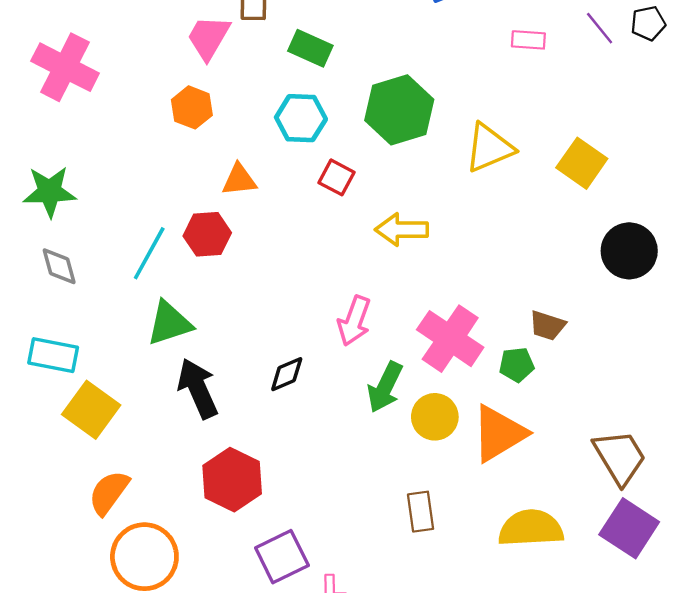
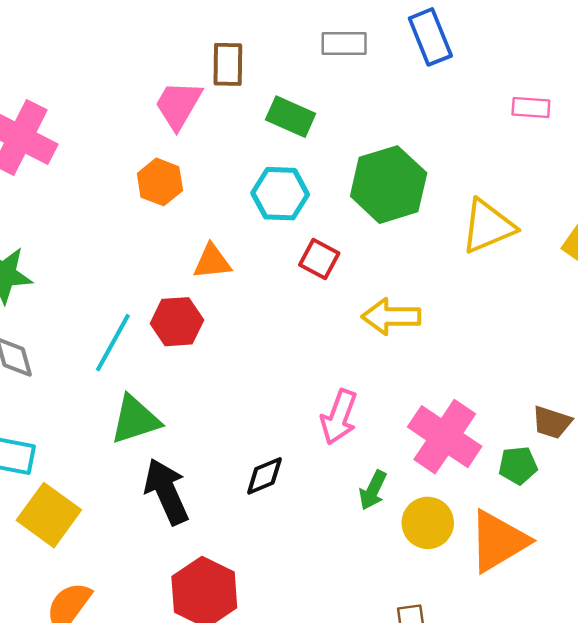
green arrow: (385, 387) -> (373, 490), size x0.7

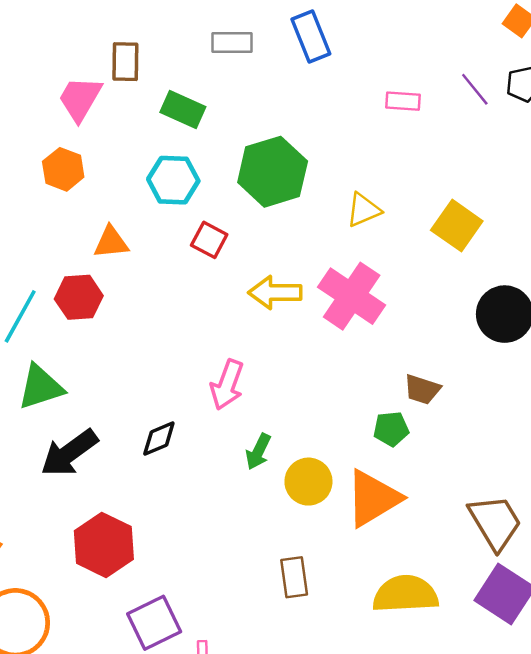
yellow triangle: (488, 226) -> (364, 210), size x0.7
pink cross: (445, 437) -> (352, 296), moved
black arrow: (166, 492) -> (69, 453), turned -102

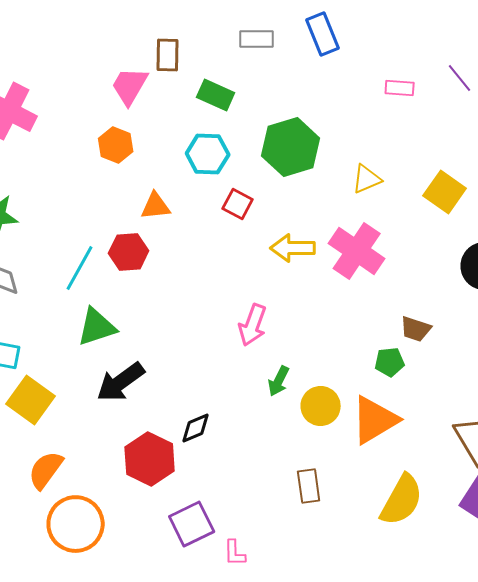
black diamond: (159, 438) -> (196, 428), moved
yellow semicircle: (405, 594) -> (402, 500), turned 122

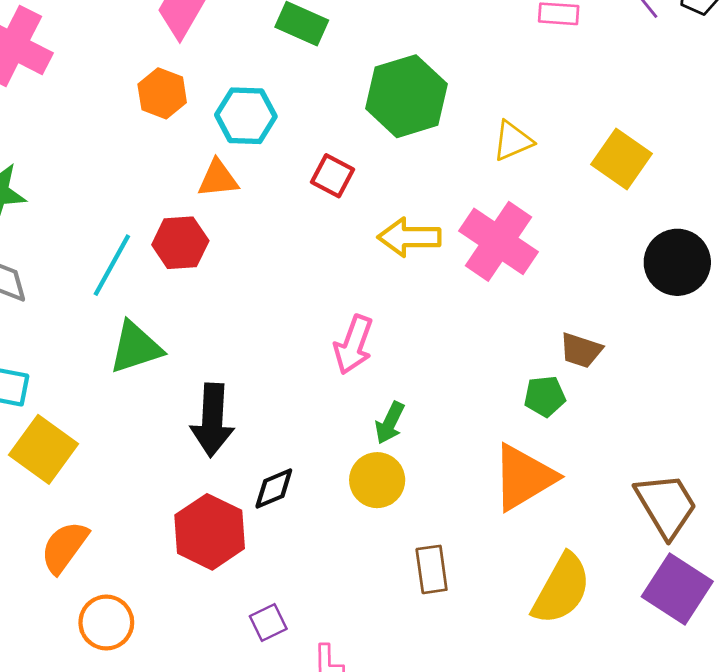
cyan hexagon: (208, 154) -> (246, 116), moved
black arrow: (121, 382) -> (212, 420), moved, turned -51
yellow circle: (321, 406) -> (377, 480), moved
orange circle: (76, 524) -> (106, 623), size x0.7
purple square: (192, 524) -> (268, 623), size x0.6

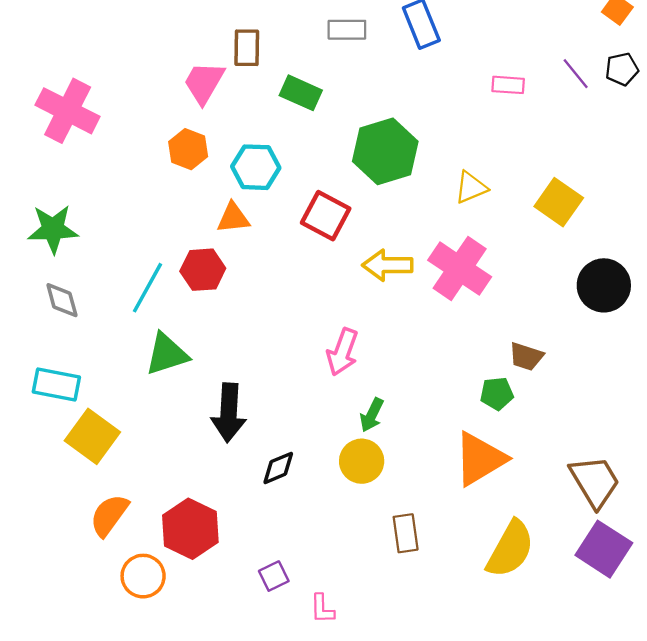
red square: (332, 176) -> (326, 216), size x1.4
red hexagon: (210, 532) -> (190, 529), moved

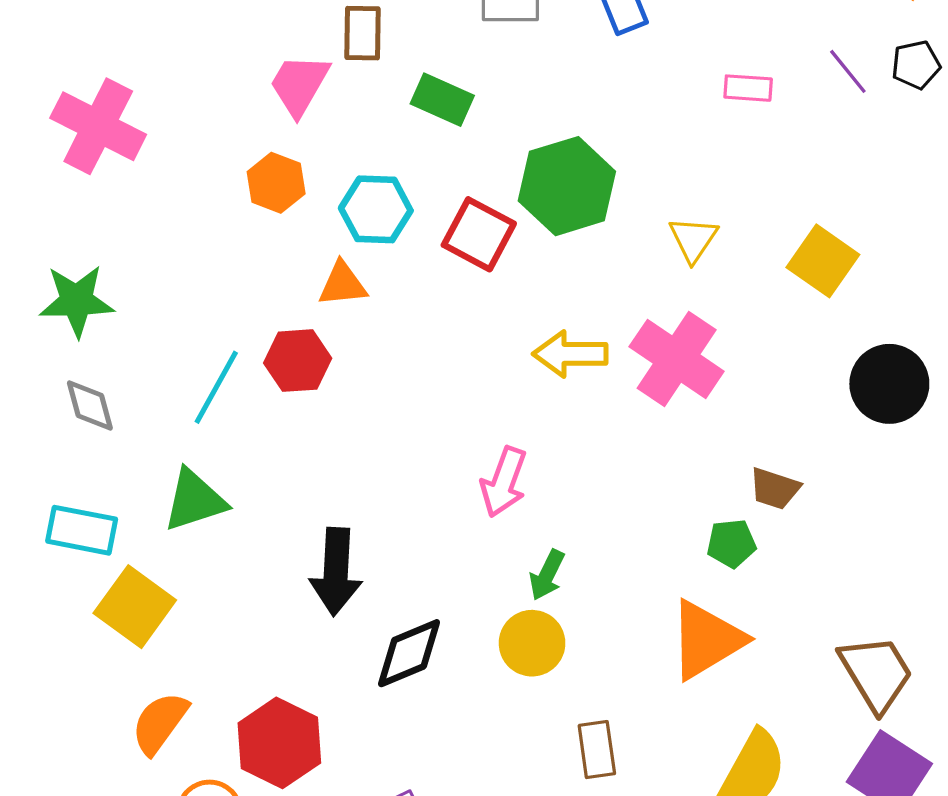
yellow triangle: (471, 187) -> (693, 239), turned -33
red square: (326, 216) -> (479, 234), moved
green triangle: (167, 354) -> (195, 500), moved
black diamond: (278, 468) -> (409, 653), size x1.4

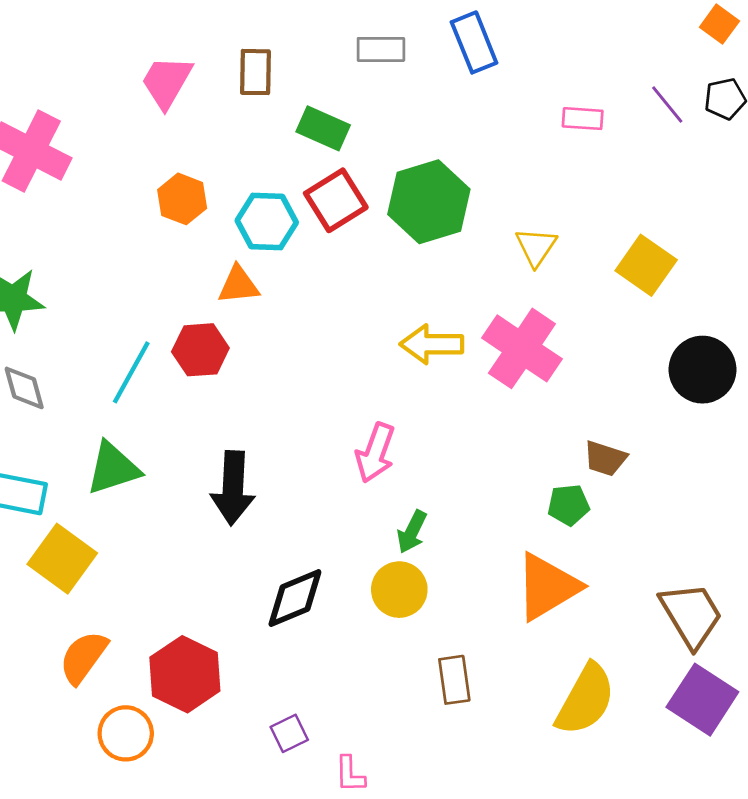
pink trapezoid: (299, 85) -> (167, 82), moved
red square: (479, 234) -> (336, 200), moved, turned 30
black arrow: (336, 572) -> (233, 488), moved

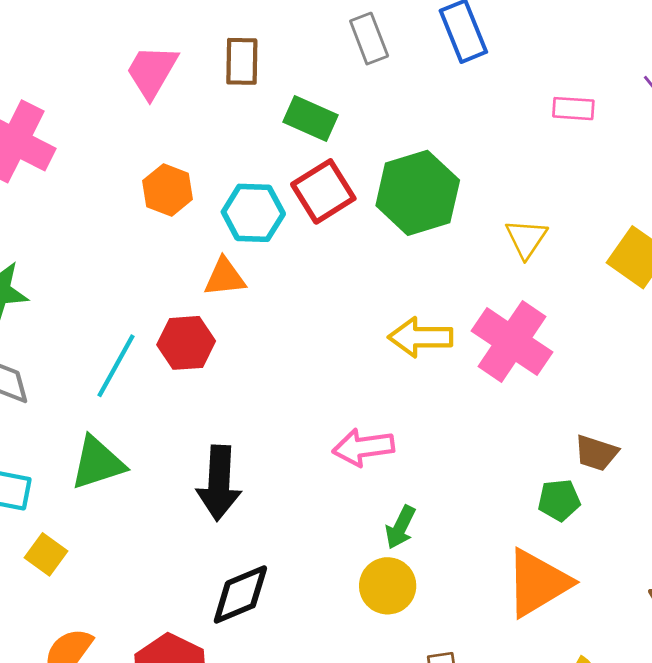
gray rectangle: (381, 49) -> (369, 39), turned 69
pink arrow: (375, 453) -> (363, 447), turned 62
yellow square: (62, 559) -> (46, 554), size x0.6
black diamond: (295, 598) -> (240, 594), moved

